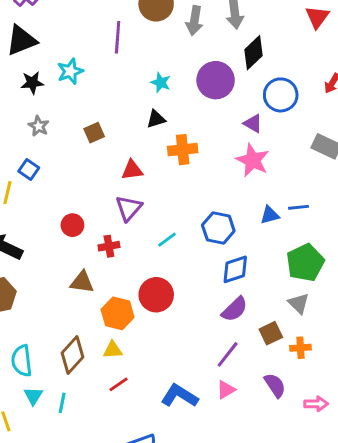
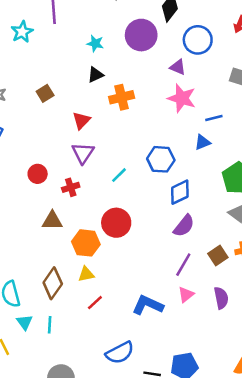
cyan star: (70, 71) -> (22, 32), moved
red triangle: (132, 170) -> (81, 120), turned -30
blue line: (299, 207) -> (214, 118), moved
brown square: (271, 333) -> (218, 255), moved
purple semicircle: (275, 385) -> (221, 298), moved, turned 30

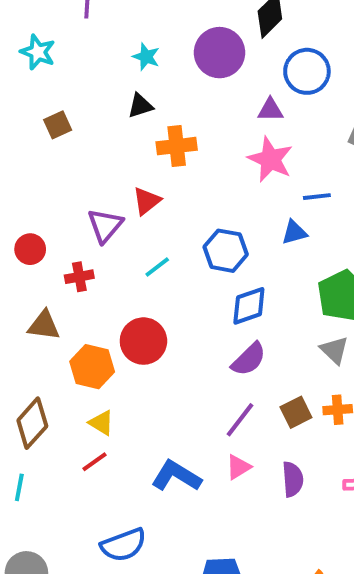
cyan star: (22, 32) -> (38, 52), moved, turned -30
purple triangle: (178, 67) -> (270, 110), turned -30
red triangle: (81, 120) -> (147, 201), moved
yellow triangle: (86, 274) -> (101, 423), moved, turned 36

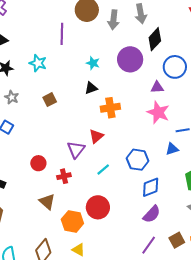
brown triangle: (44, 325) -> (47, 202), turned 36

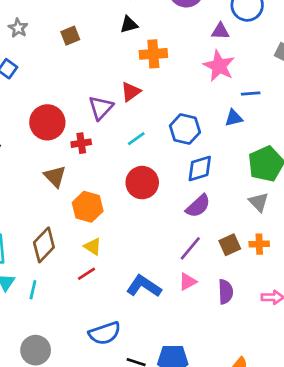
red circle: (38, 163) -> (47, 122), size x1.6
red circle: (98, 207) -> (142, 183), moved

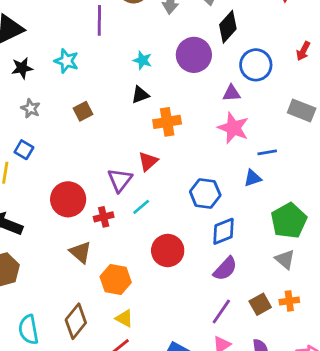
cyan line: (136, 139) -> (141, 207), moved

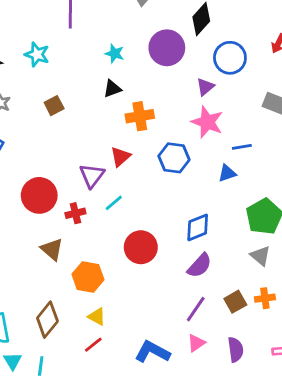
purple triangle: (232, 93) -> (205, 87), turned -36
blue hexagon: (205, 193) -> (174, 158), moved

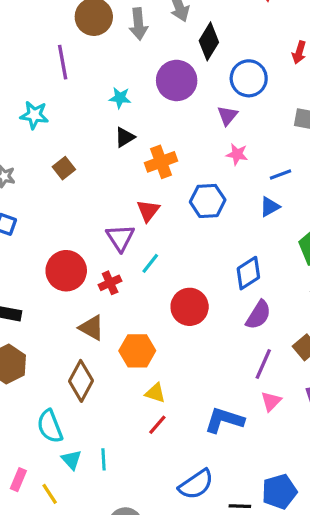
pink star: (207, 122) -> (237, 154), size x0.6
brown diamond: (47, 320) -> (81, 381), moved

